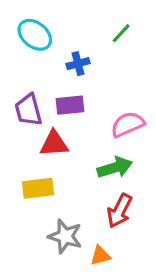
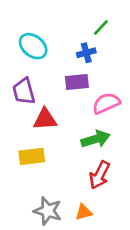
cyan ellipse: (35, 35) -> (33, 46), moved
blue cross: (78, 64) -> (86, 53), moved
purple rectangle: (70, 105) -> (77, 82), moved
gray star: (65, 236) -> (48, 211), moved

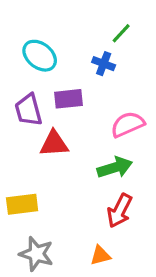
blue cross: (86, 53) -> (104, 64), turned 36
purple rectangle: (77, 82) -> (68, 99), moved
yellow rectangle: (32, 156) -> (22, 204), moved
gray star: (48, 211) -> (36, 254), moved

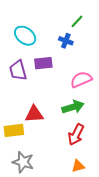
red triangle: (54, 144) -> (34, 114), moved
orange triangle: (100, 255) -> (78, 166), moved

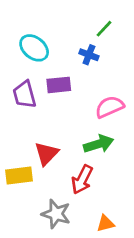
red triangle: (34, 114) -> (46, 154), turned -42
red arrow: (76, 135) -> (82, 180), moved
gray star: (23, 162) -> (56, 214), moved

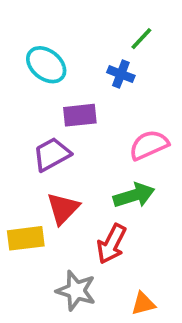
purple trapezoid: (24, 95) -> (52, 154), moved, turned 76

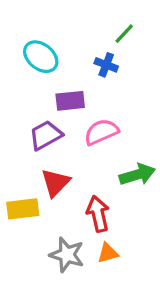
pink semicircle: (149, 145) -> (101, 132), moved
green arrow: (134, 195) -> (137, 174), moved
red arrow: (112, 244) -> (98, 214), turned 140
orange triangle: (143, 304) -> (108, 253), moved

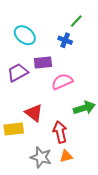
purple trapezoid: (46, 135) -> (18, 73), moved
red triangle: (55, 183) -> (34, 113), turned -36

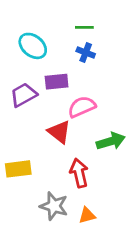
green line: (76, 21) -> (84, 27), moved, turned 48
red triangle: (34, 113) -> (59, 132), moved
orange triangle: (66, 156) -> (87, 215), moved

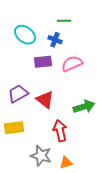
blue cross: (86, 53) -> (55, 40), moved
purple trapezoid: (23, 95) -> (18, 94), moved
pink semicircle: (82, 107) -> (72, 64), moved

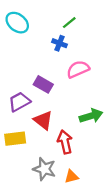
green line: (64, 21) -> (69, 23), turned -40
cyan ellipse: (25, 35) -> (17, 23), moved
purple rectangle: (43, 62) -> (43, 84), moved, turned 36
red triangle: (45, 100) -> (43, 120), moved

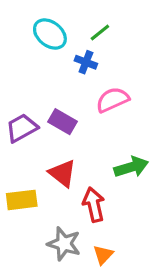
cyan ellipse: (17, 23) -> (50, 34), moved
purple trapezoid: (19, 102) -> (22, 128), moved
orange triangle: (71, 177) -> (103, 255), turned -32

